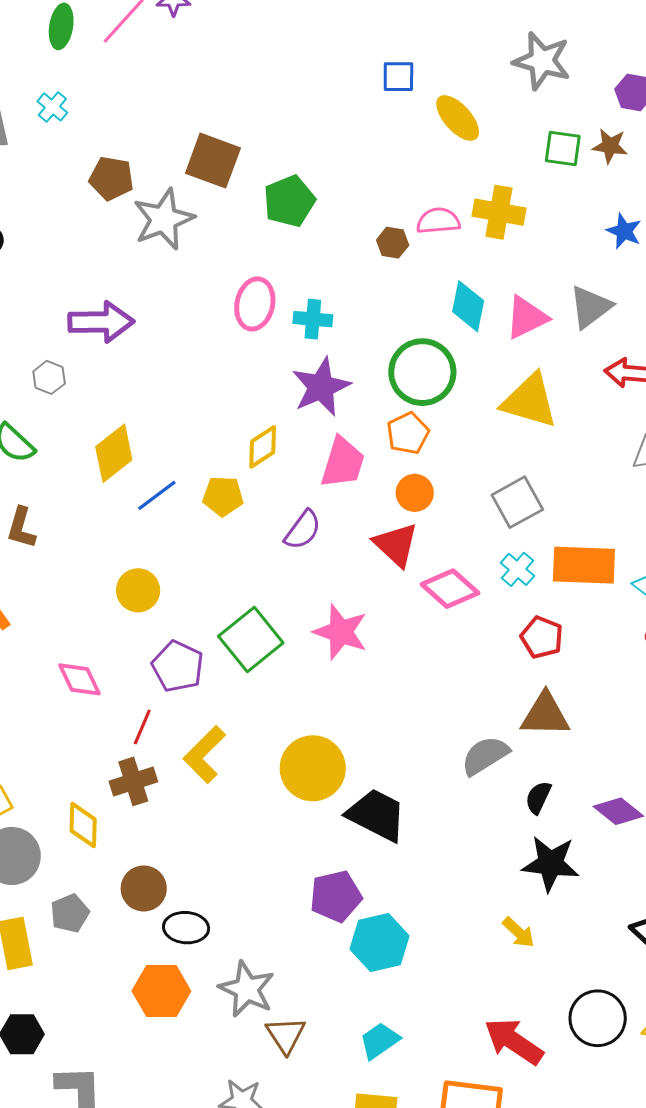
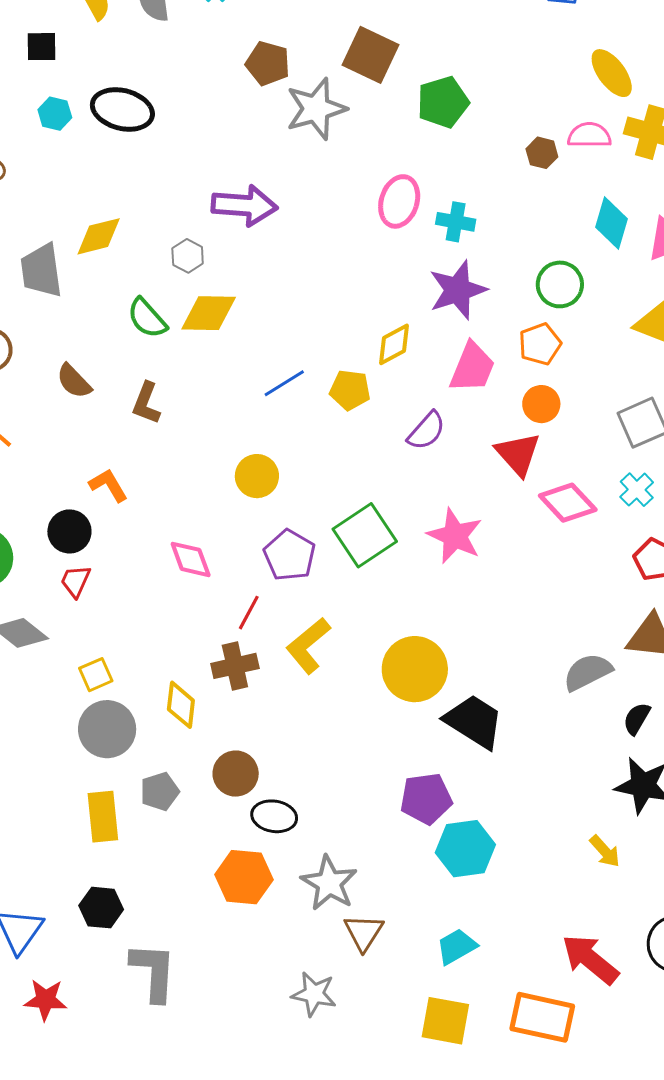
yellow ellipse: (458, 118) -> (612, 73), moved
green circle: (422, 372) -> (560, 284), size x0.7
yellow diamond: (114, 453) -> (209, 313), moved, turned 34

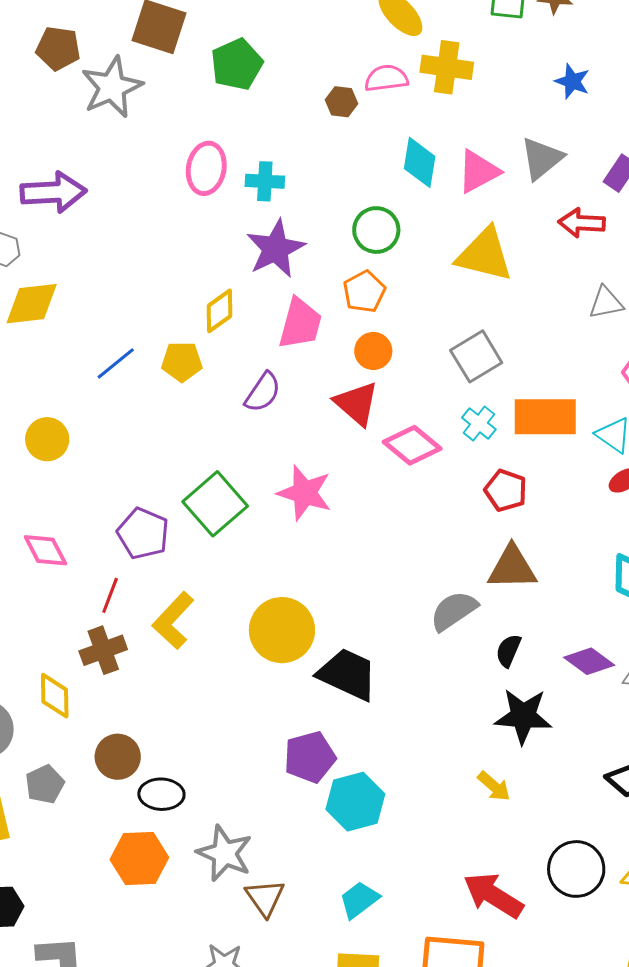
yellow circle: (257, 476) -> (47, 439), moved

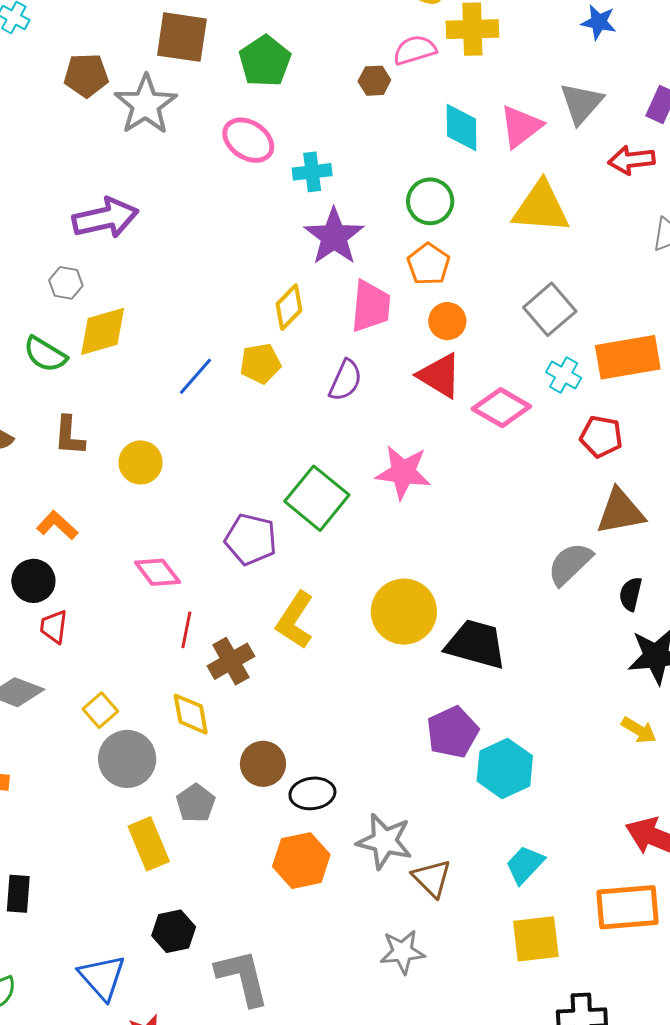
pink ellipse: (206, 168) -> (248, 140), moved, turned -57
red line: (110, 595) -> (186, 630), moved

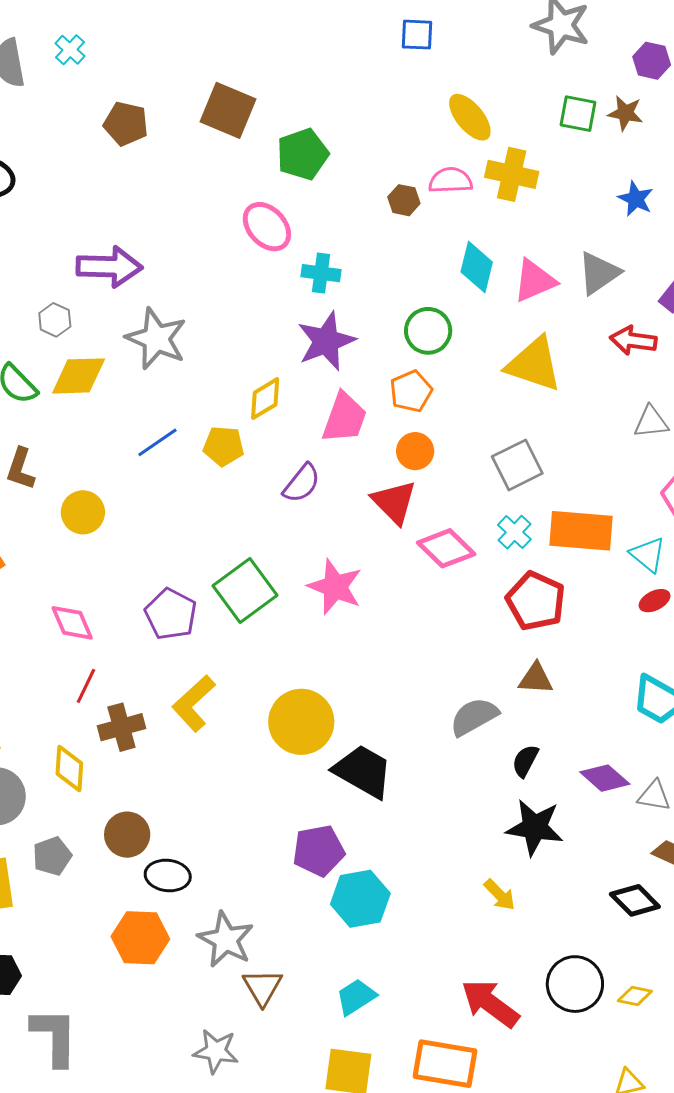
gray star: (146, 105) -> (156, 339), moved, turned -30
red pentagon: (601, 437) -> (536, 601), size x1.4
brown triangle: (620, 512) -> (536, 678), size x0.7

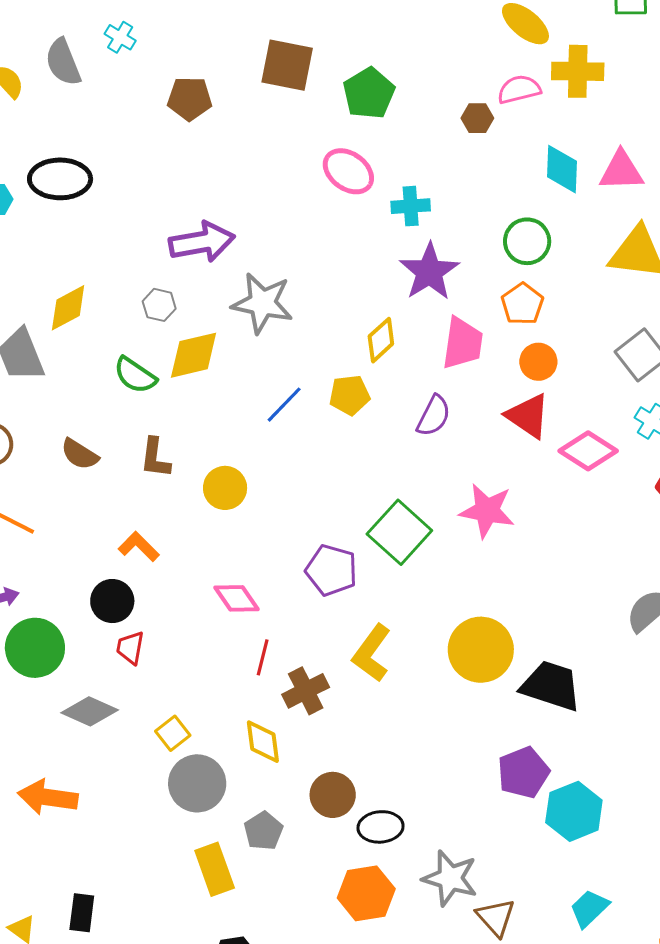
pink triangle: (535, 281) -> (621, 171), turned 33

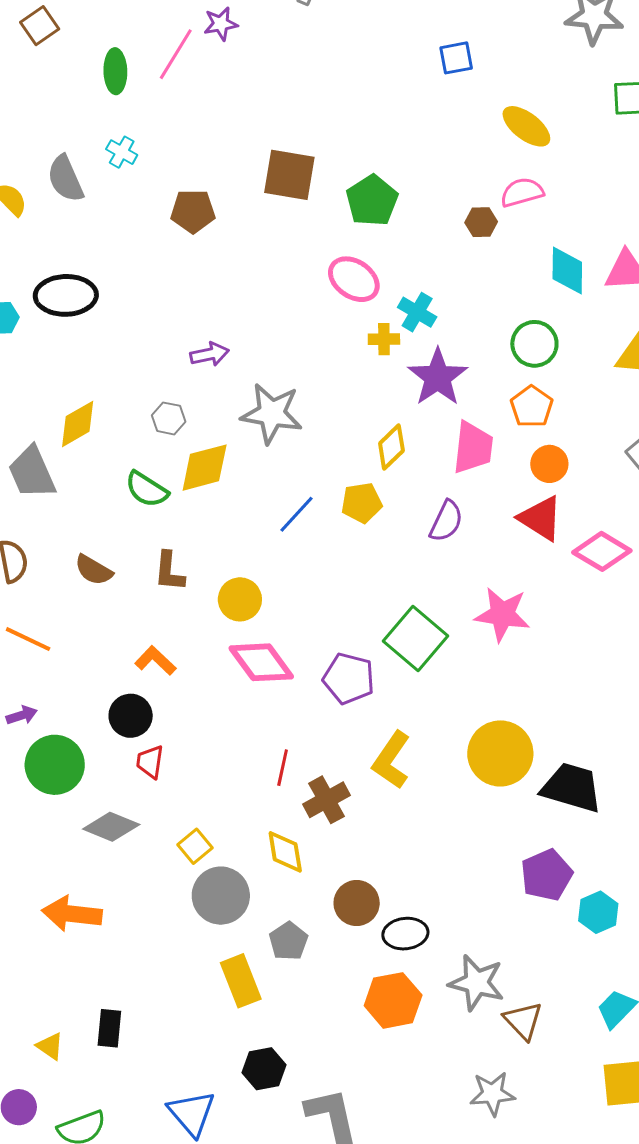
yellow cross: (578, 71) -> (384, 339), moved, size x0.6
cyan cross: (411, 206) -> (417, 312), turned 36
purple arrow: (202, 242) -> (210, 354), size x0.6
pink diamond: (236, 598) -> (261, 662), moved, size x1.4
cyan hexagon: (574, 811) -> (598, 912), size x0.7

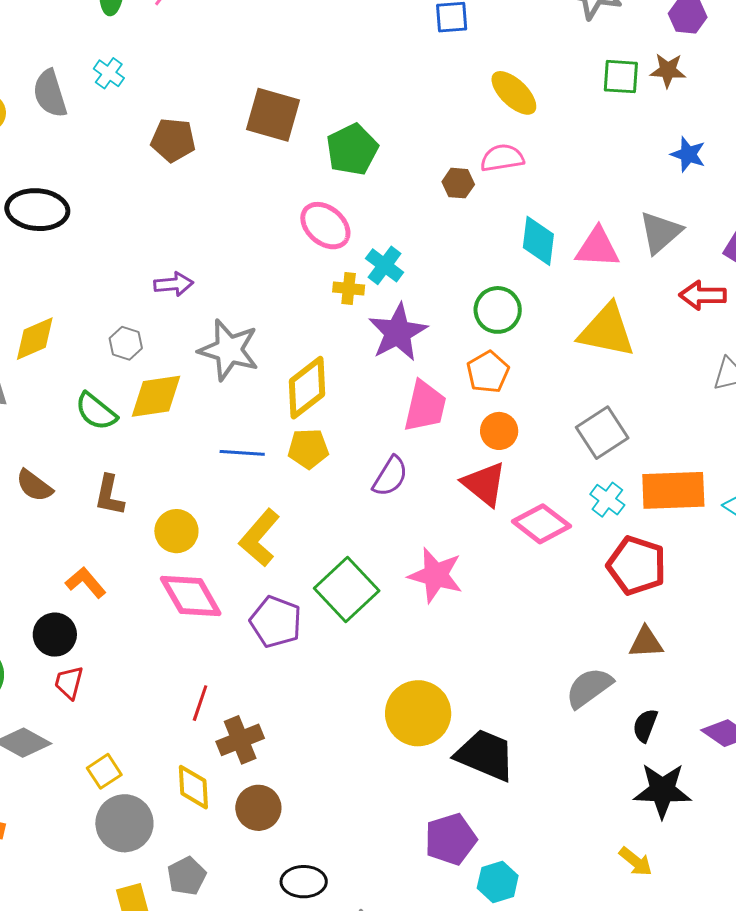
yellow diamond: (391, 447) -> (307, 388), moved, size x1.4
blue line: (296, 514) -> (242, 453), turned 45
yellow L-shape: (391, 760) -> (259, 538), moved
brown circle: (357, 903) -> (258, 808), moved

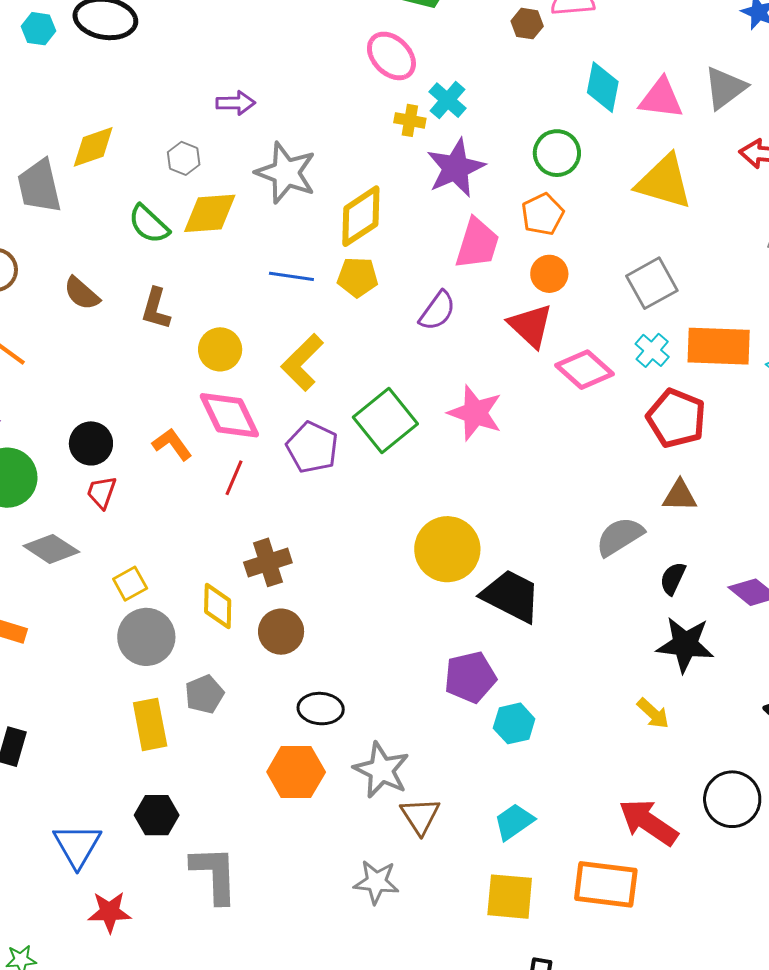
orange L-shape: (86, 582) -> (172, 444), moved
red line: (200, 703) -> (234, 478), moved

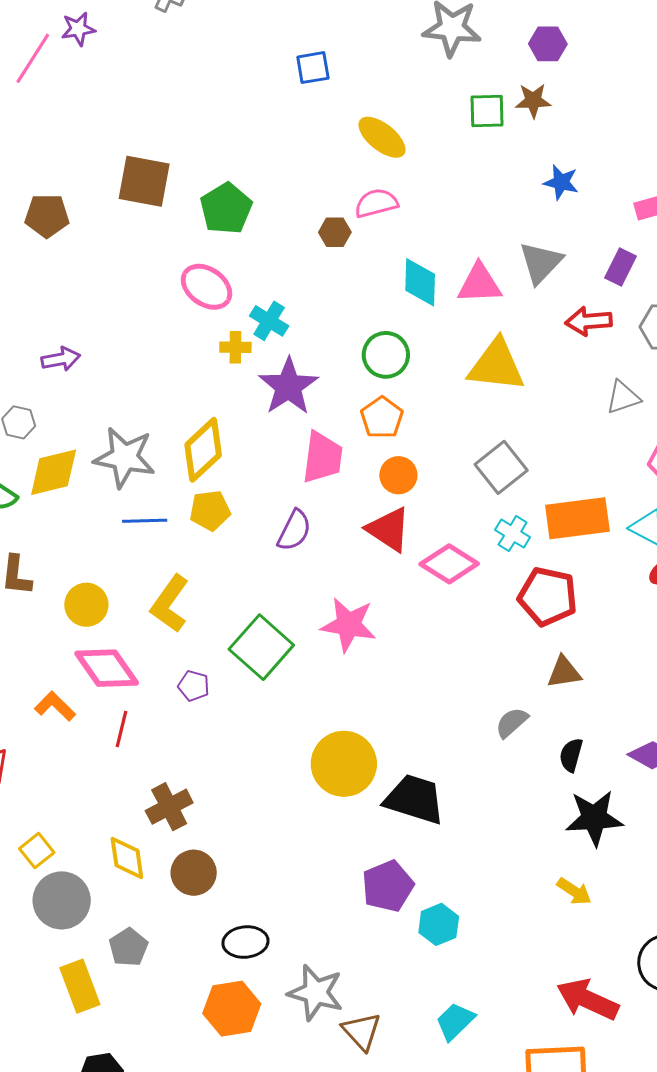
gray star: (286, 173) -> (124, 457), moved
purple pentagon: (312, 447) -> (194, 686), size x0.6
gray semicircle: (620, 537) -> (512, 723), size x0.7

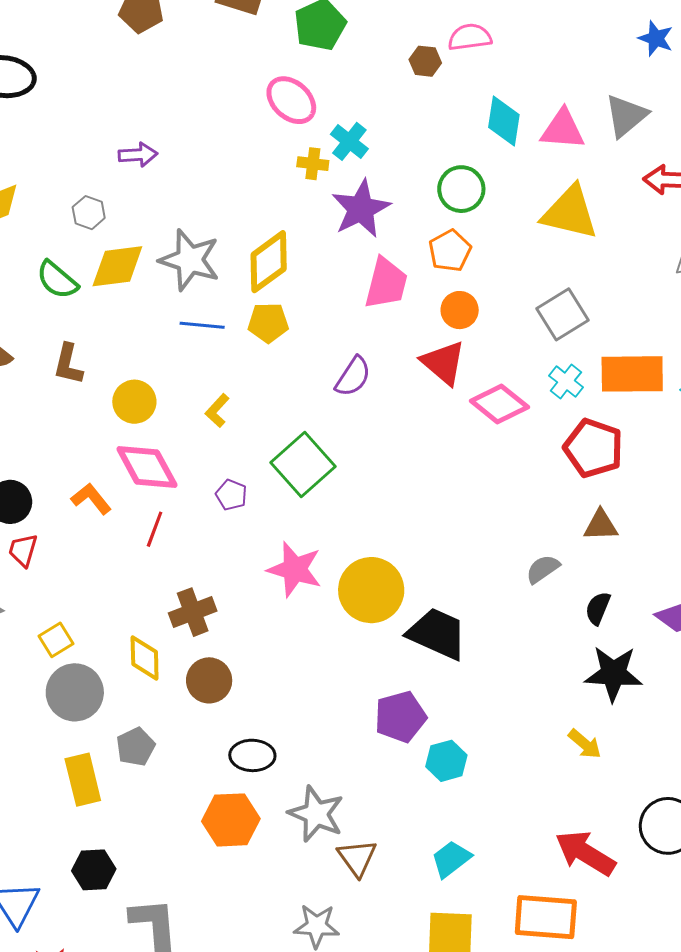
purple semicircle: (294, 530) -> (353, 377), moved
yellow L-shape: (170, 604) -> (217, 411), size x0.6
pink star: (349, 625) -> (295, 569), moved

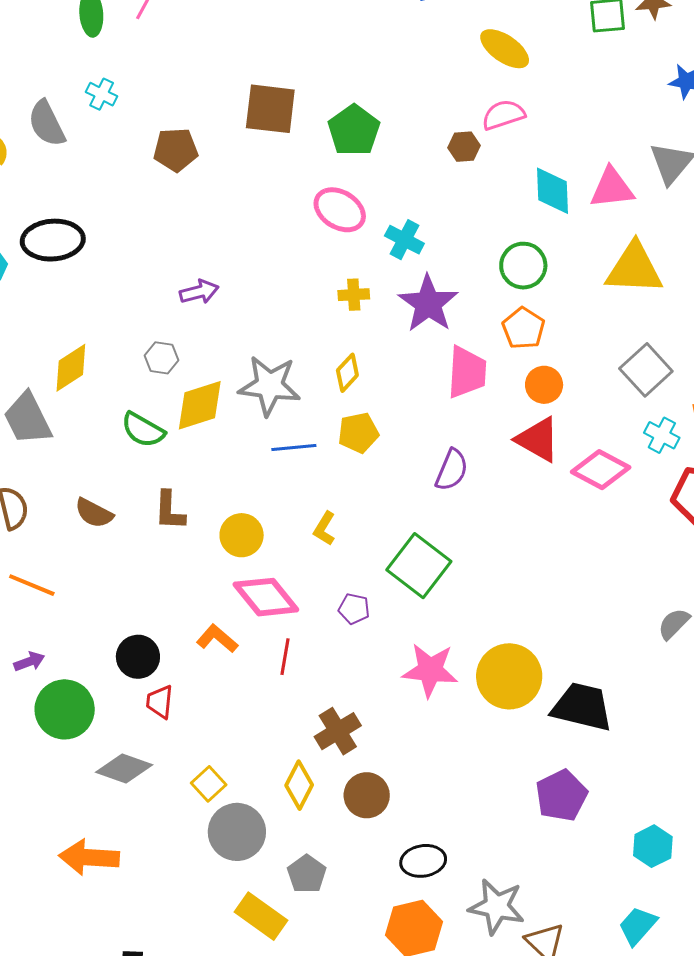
yellow cross: (313, 164) -> (354, 295), moved
yellow diamond: (269, 262) -> (347, 373), size x0.6
yellow diamond: (145, 658) -> (299, 785), turned 39
cyan hexagon: (446, 761) -> (653, 846), moved
yellow rectangle: (83, 780) -> (261, 916), turned -30

